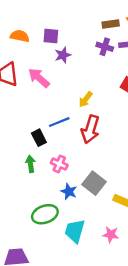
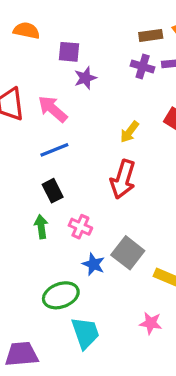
orange semicircle: (20, 36) -> (26, 31), moved
yellow arrow: (86, 99) -> (129, 132), moved
blue line: (59, 122) -> (54, 150), moved
cyan trapezoid: (75, 231) -> (85, 333), moved, turned 145

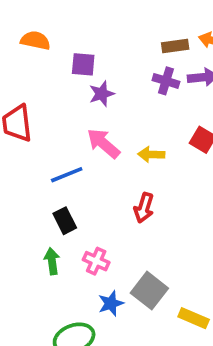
pink arrow: (53, 109) -> (103, 143), moved
yellow arrow: (129, 132) -> (151, 154), turned 55
red arrow: (123, 179) -> (144, 208), size x0.7
blue star: (94, 264) -> (111, 303), turned 30

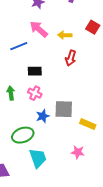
red arrow: (144, 208) -> (71, 58), moved
black rectangle: (65, 221) -> (35, 71), moved, turned -64
gray square: (149, 291) -> (64, 109), turned -36

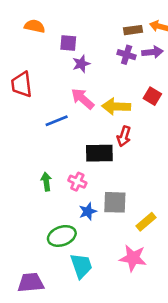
yellow arrow: (65, 35) -> (116, 106), size x1.5
black rectangle: (35, 71) -> (99, 153), moved, size x1.5
yellow rectangle: (88, 124) -> (146, 222), turned -63
pink star: (78, 152) -> (133, 258), size x1.5

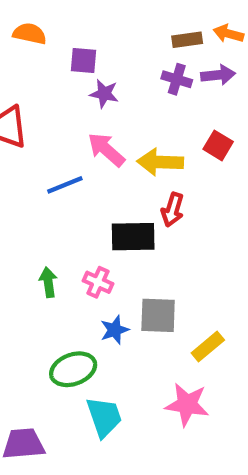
purple star: (81, 64) -> (104, 94), turned 30

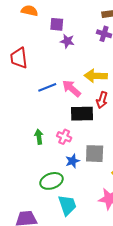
pink arrow: (106, 150) -> (71, 88), moved

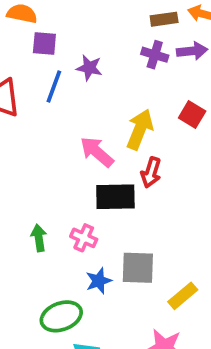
purple square: (57, 24) -> (44, 43), moved
yellow arrow: (96, 76) -> (140, 129), turned 110
blue line: (47, 87) -> (54, 86), moved, turned -48

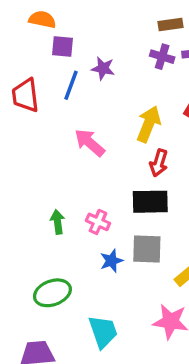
pink arrow: (97, 152) -> (90, 143), moved
black rectangle: (115, 197) -> (150, 202), moved
green ellipse: (61, 316) -> (52, 293), moved

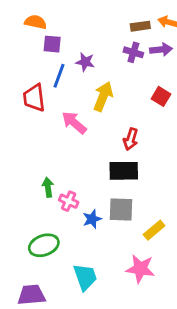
red trapezoid: (25, 95) -> (34, 98), moved
yellow arrow: (149, 124) -> (103, 96), moved
pink cross: (98, 222) -> (69, 201), moved

